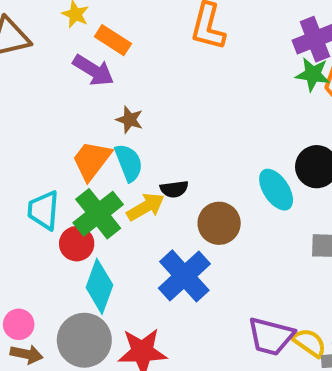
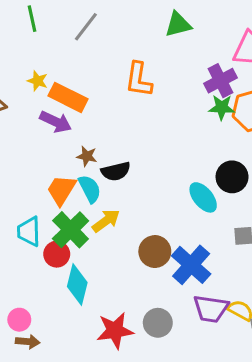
orange rectangle: (113, 40) -> (68, 97), size x1.4
black semicircle: (174, 189) -> (116, 171), moved, size x1.4
brown circle: (219, 223) -> (155, 252), moved
blue cross: (184, 276) -> (191, 265), moved
gray circle: (84, 340) -> (158, 323), moved, size x0.7

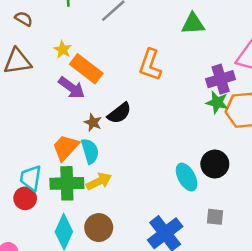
black semicircle: (116, 171) -> (119, 113), moved, turned -35
green cross: (71, 230) -> (67, 183), turned 32
brown circle: (155, 252) -> (99, 228), moved
red circle: (57, 254) -> (25, 198), moved

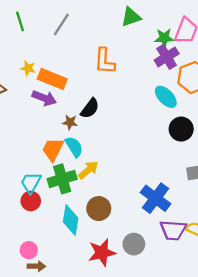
green star: (217, 102) -> (164, 38), moved
cyan ellipse: (187, 177) -> (166, 97), moved
cyan trapezoid: (31, 178) -> (31, 183), turned 35

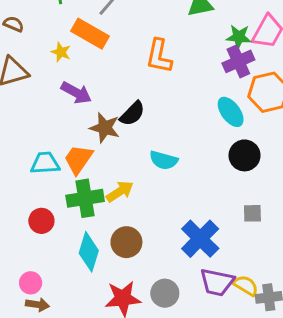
orange rectangle: (52, 79) -> (90, 34), moved
brown star: (70, 122) -> (105, 128), size x1.5
cyan semicircle: (74, 147) -> (164, 160), moved, turned 130
cyan trapezoid: (31, 183) -> (45, 163), moved, turned 50

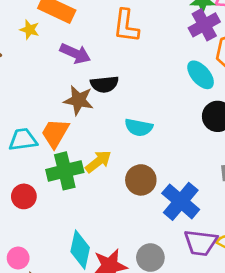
purple arrow: (76, 93) -> (75, 54), moved
black semicircle: (132, 114) -> (104, 84), turned 44
brown circle: (126, 242) -> (141, 180), moved
cyan diamond: (89, 252) -> (80, 250), moved

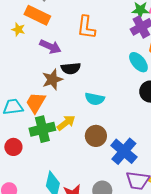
brown star: (78, 100) -> (52, 79), turned -30

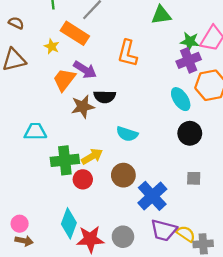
orange trapezoid: (36, 103) -> (64, 80), moved
red circle: (13, 147) -> (83, 179), moved

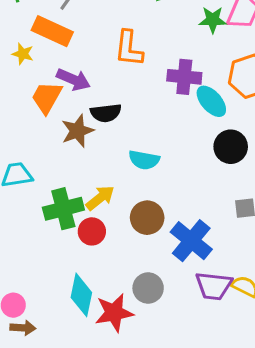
purple cross: (189, 60) -> (184, 77), moved, turned 35
gray circle: (123, 237) -> (148, 288), moved

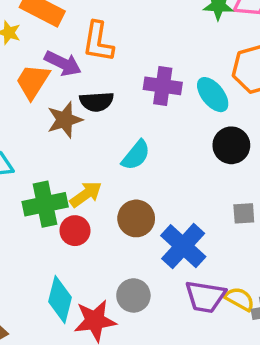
orange L-shape: (129, 48) -> (98, 42), moved
purple cross: (184, 77) -> (163, 86), moved
cyan semicircle: (144, 160) -> (136, 155), turned -64

